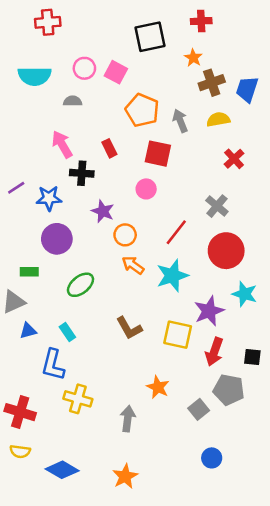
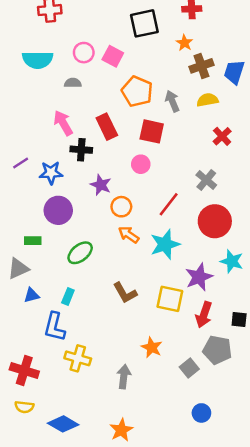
red rectangle: (109, 148) -> (107, 127), size x1.5
cyan rectangle: (67, 332) -> (68, 296), turned 56

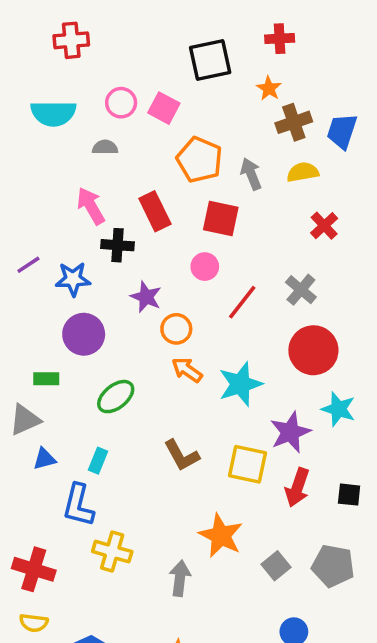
red line: (169, 204) -> (242, 302), moved
orange star: (152, 347) -> (221, 535), size x1.4
gray pentagon: (217, 350) -> (333, 566), moved

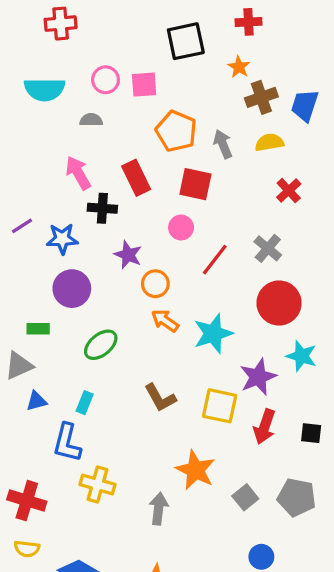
pink square: (164, 108) -> (144, 85), turned -32

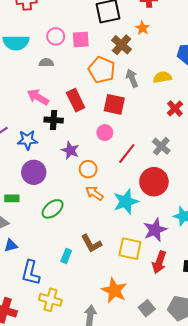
brown cross: (261, 97) -> (122, 45), moved, turned -30
pink arrow: (78, 173) -> (38, 97), turned -30
red circle: (279, 303) -> (154, 182), moved
cyan rectangle: (85, 403) -> (66, 256), moved

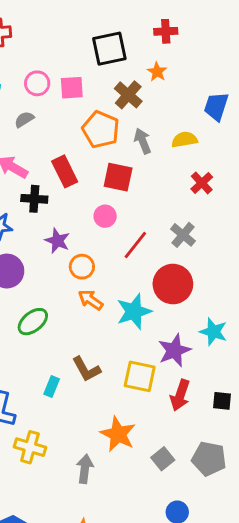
gray semicircle: (46, 63) -> (24, 119), turned -32

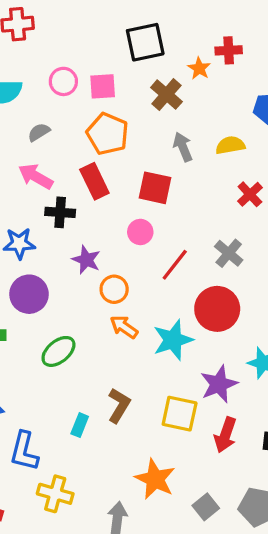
red cross: (166, 31) -> (229, 50), moved
gray semicircle: (24, 119) -> (39, 132), moved
orange pentagon: (101, 130) -> (108, 134), moved
brown L-shape: (86, 369) -> (119, 405), turned -120

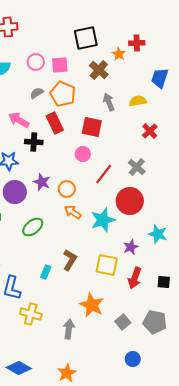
gray semicircle: (39, 132) -> (37, 93), moved
purple star: (86, 260) -> (42, 182), moved
purple star: (219, 384) -> (131, 247), size x0.7

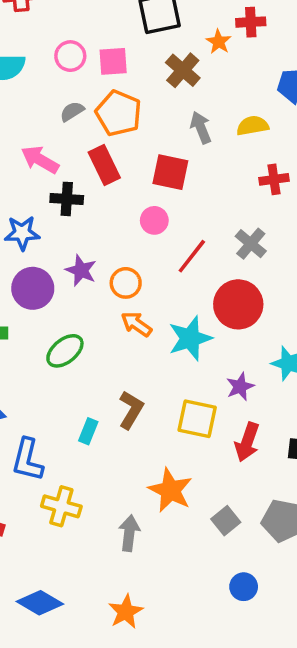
red cross: (150, 131) -> (274, 179), turned 35

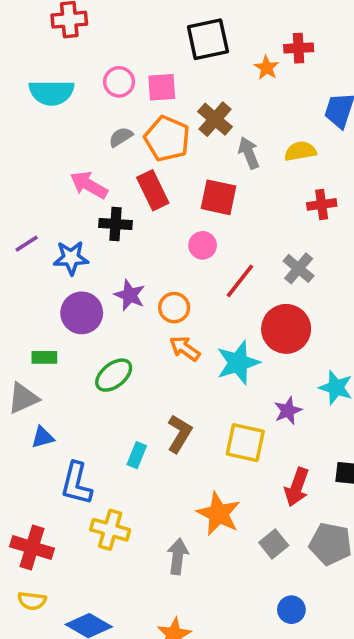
brown cross: (183, 70) -> (215, 119), moved
red arrow: (247, 442) -> (297, 487), moved

